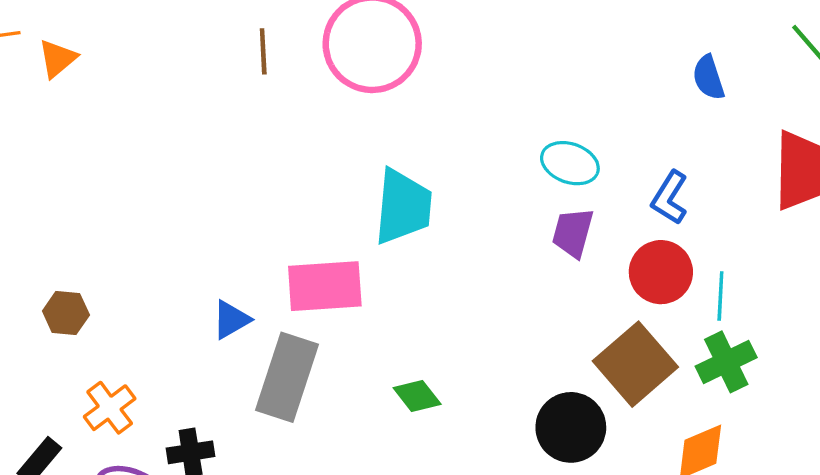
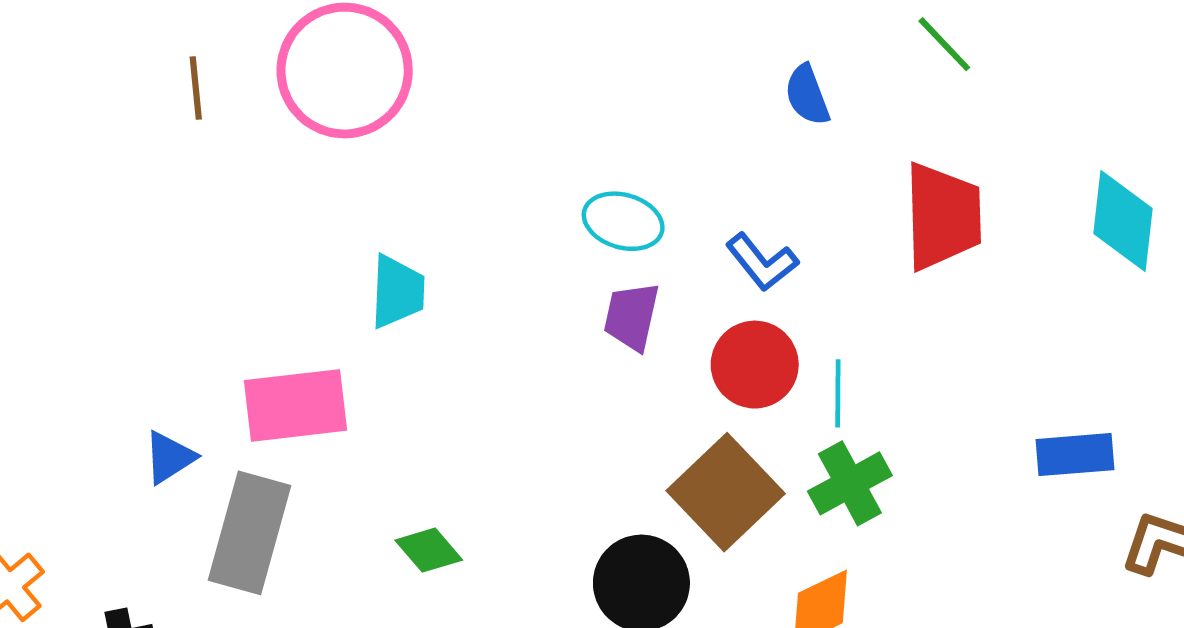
blue L-shape: (670, 198) -> (762, 262), turned -68
cyan trapezoid: (403, 207) -> (397, 292), size x0.7

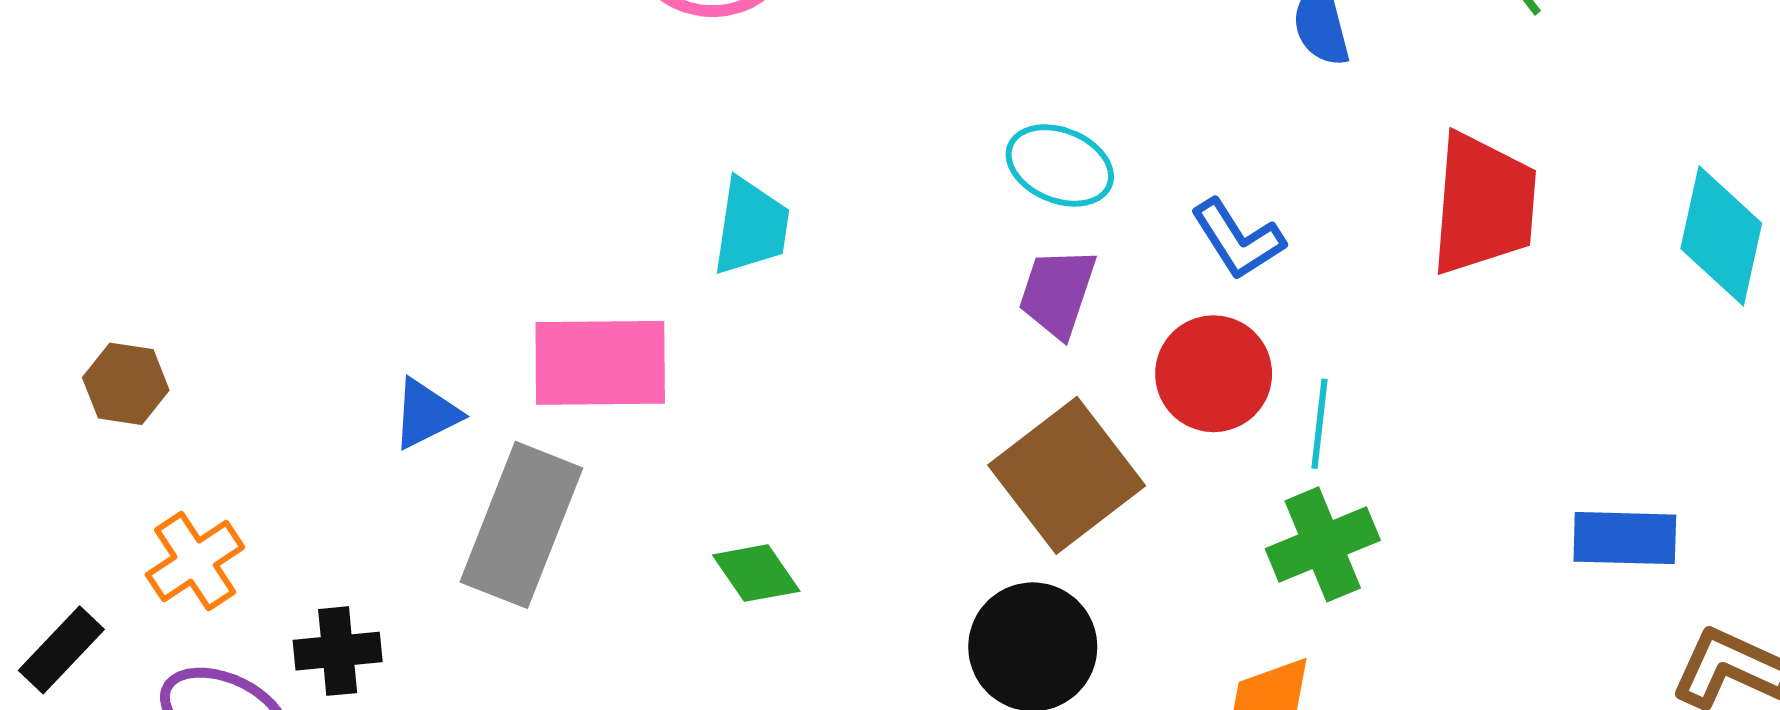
brown square: (726, 492) -> (1067, 475), moved

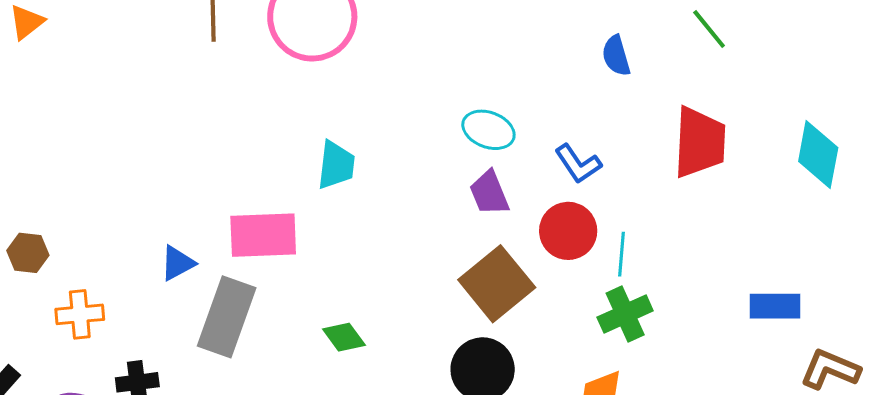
purple trapezoid: (1057, 293) -> (489, 193), turned -39
orange cross: (195, 561) -> (80, 314), moved, turned 30

